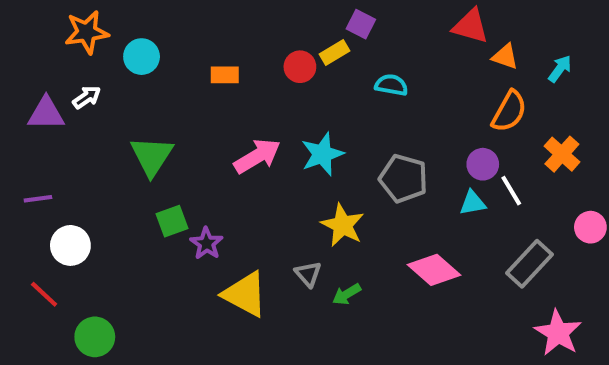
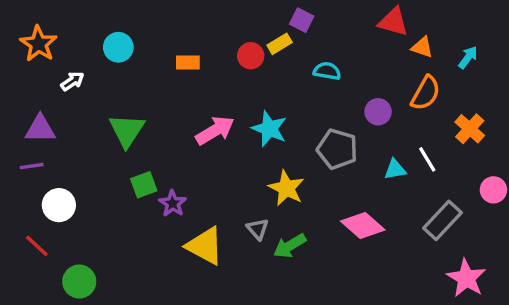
orange star: (87, 32) -> (38, 44), moved, turned -30
purple triangle: (46, 113) -> (40, 129), moved
cyan star: (322, 154) -> (269, 129), turned -30
purple circle: (483, 164) -> (378, 112), moved
green arrow: (347, 294) -> (290, 246), size x1.4

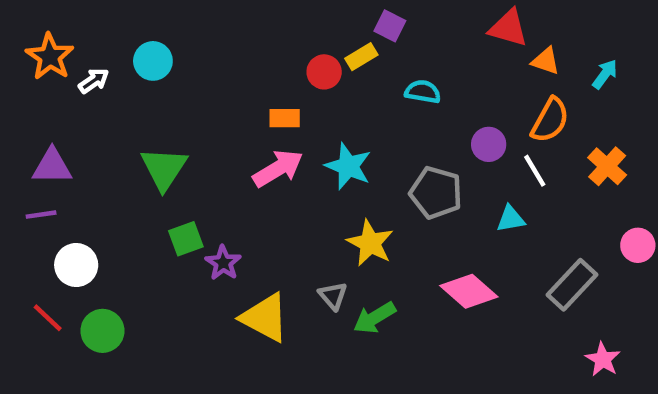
orange rectangle: (188, 63) -> (285, 118), moved
white arrow: (72, 81) -> (94, 81), moved
white line: (427, 159) -> (535, 171), moved
pink star: (466, 278) -> (603, 359), size x0.7
green circle: (79, 282) -> (102, 331), moved

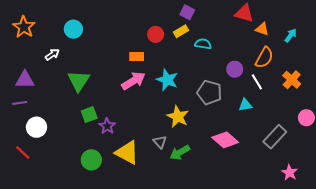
yellow rectangle: (361, 57) -> (181, 31), moved
white arrow: (94, 81) -> (52, 54), moved
green circle: (102, 331) -> (91, 160), moved

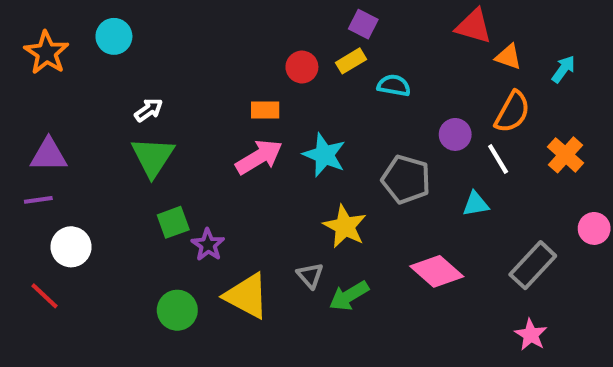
cyan circle: (73, 29) -> (114, 36), moved
white arrow: (52, 54) -> (149, 110), moved
pink star: (290, 173) -> (531, 335), moved

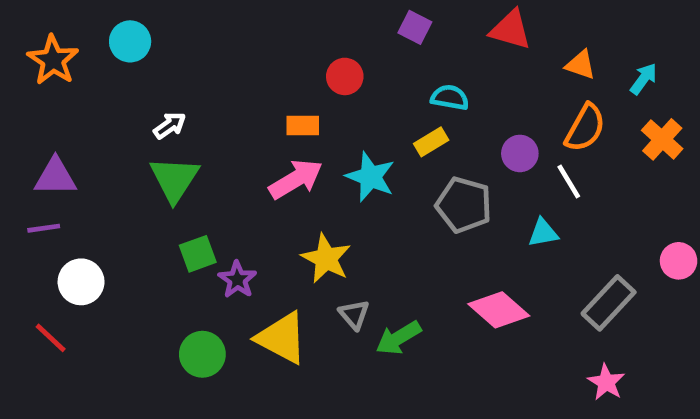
red triangle: (474, 26) -> (510, 30), moved
yellow rectangle: (351, 61) -> (431, 142), moved
orange cross: (566, 155) -> (662, 139), moved
yellow star: (345, 226) -> (326, 259), moved

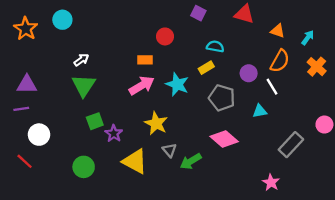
pink diamond: (499, 310) -> (224, 139), moved
green circle: (202, 354) -> (84, 167), moved
pink star: (606, 382) -> (271, 183), moved

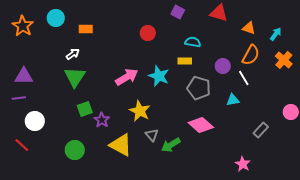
orange rectangle: (145, 60) -> (86, 29), moved
yellow rectangle: (206, 68) -> (185, 61), turned 32
gray rectangle: (291, 145) -> (261, 130), size x0.7

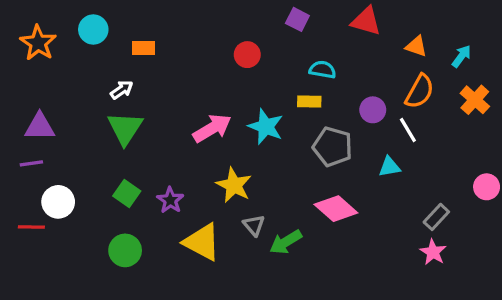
green square: (85, 109) -> (127, 194), moved, turned -35
red line: (22, 145) -> (31, 227), moved, turned -42
pink star: (243, 164) -> (433, 252), moved

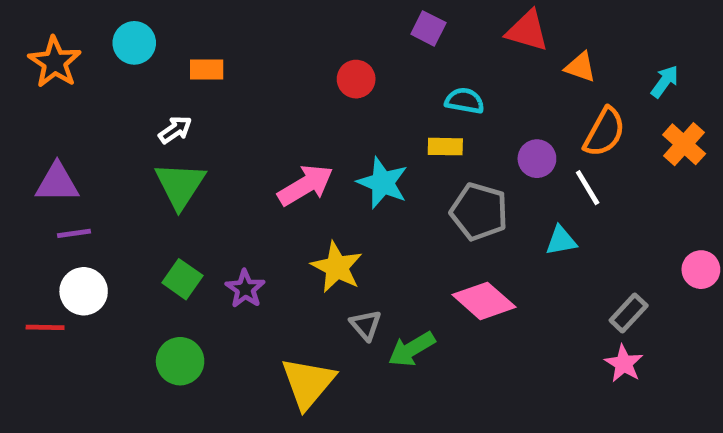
orange triangle: (416, 46) -> (580, 67), moved
purple line: (31, 163) -> (74, 233), moved
yellow triangle: (202, 242) -> (308, 383), moved, turned 42

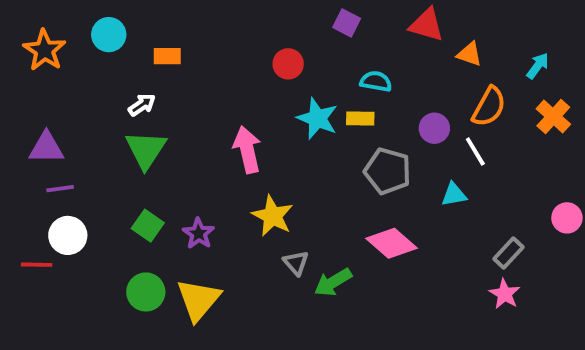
cyan star: (383, 183) -> (317, 118), moved
pink arrow: (305, 185) -> (247, 150), turned -72
yellow triangle: (308, 383) -> (198, 300), moved

